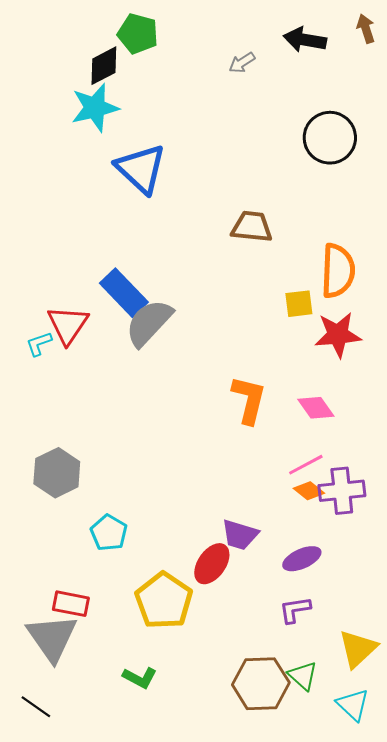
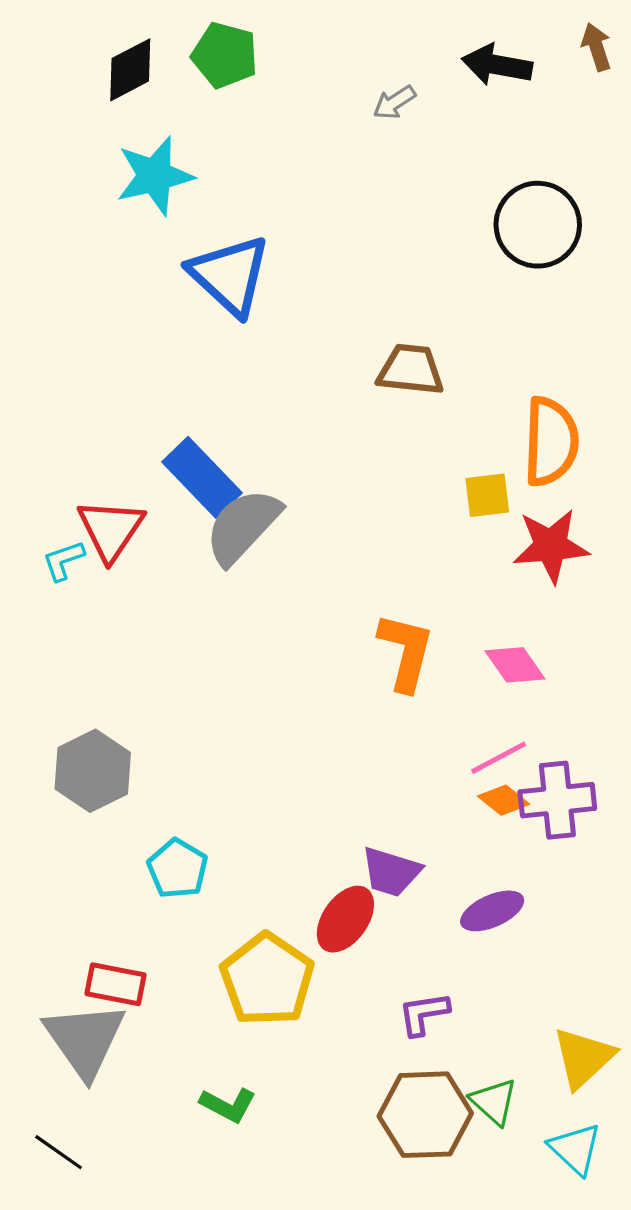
black diamond: (104, 66) -> (130, 70), moved
purple L-shape: (295, 610) -> (424, 1014), moved

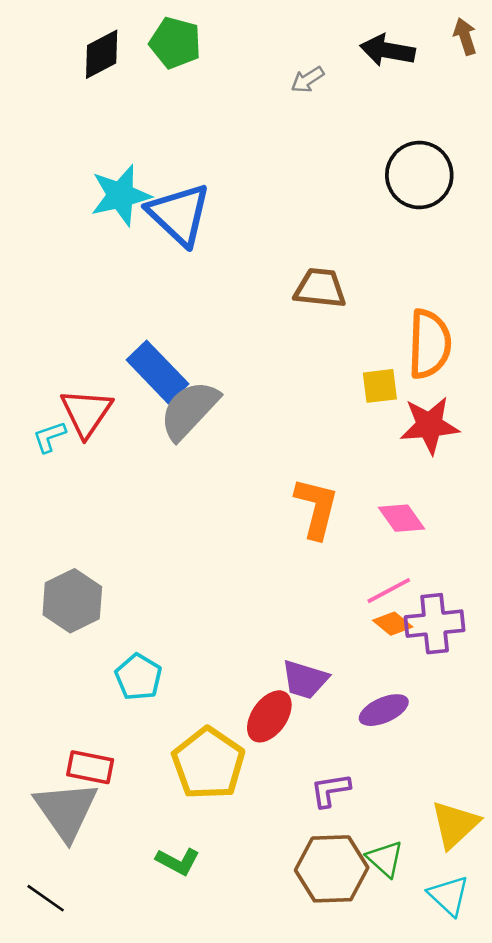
cyan star: (155, 176) -> (121, 195), moved

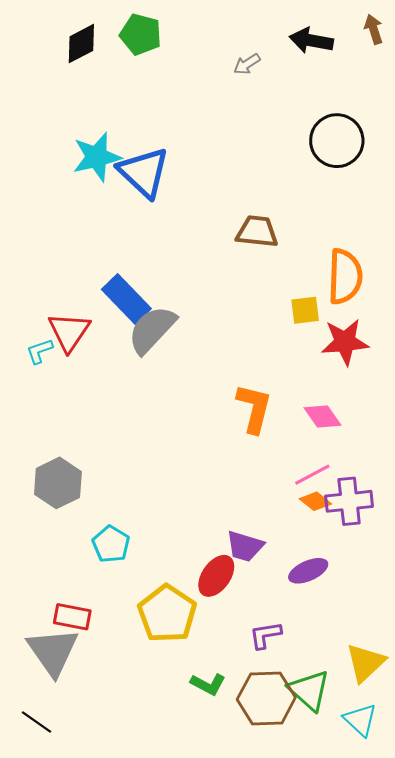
green triangle: (385, 859) -> (309, 690), size x1.4
green L-shape: (178, 861) -> (208, 684), moved

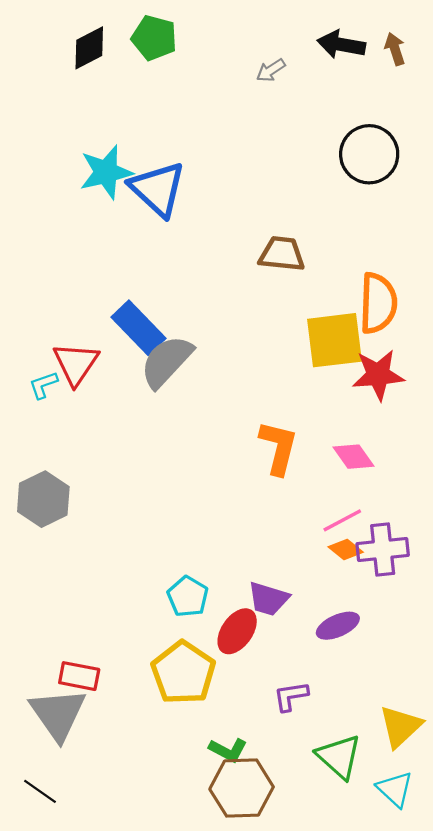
brown arrow: (374, 29) -> (395, 49), moved
yellow square: (305, 310) -> (334, 340), size x1.8
gray hexagon: (58, 483) -> (43, 499), moved
cyan pentagon: (111, 544) -> (188, 597), moved
brown hexagon: (266, 698) -> (242, 788), moved

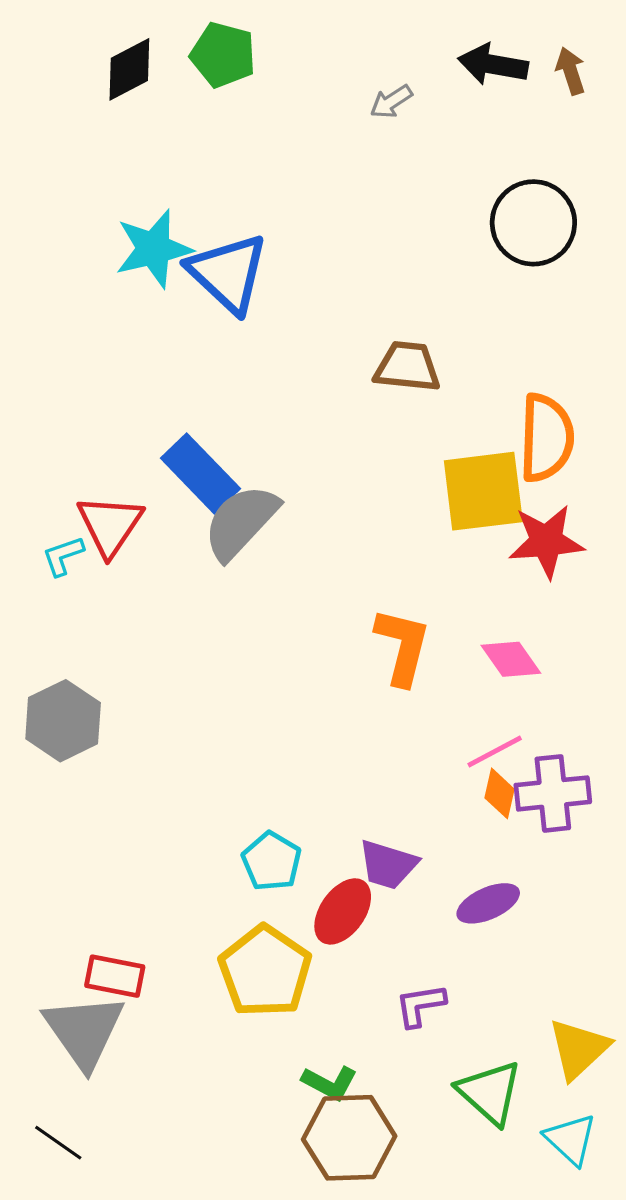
orange diamond: (346, 550) -> (499, 793), turned 64

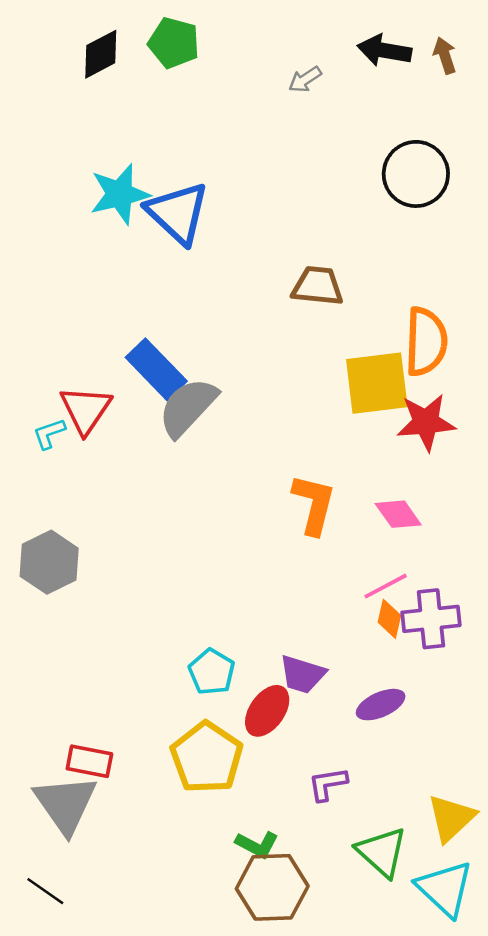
cyan triangle: (571, 1139) -> (445, 889), size x1.4

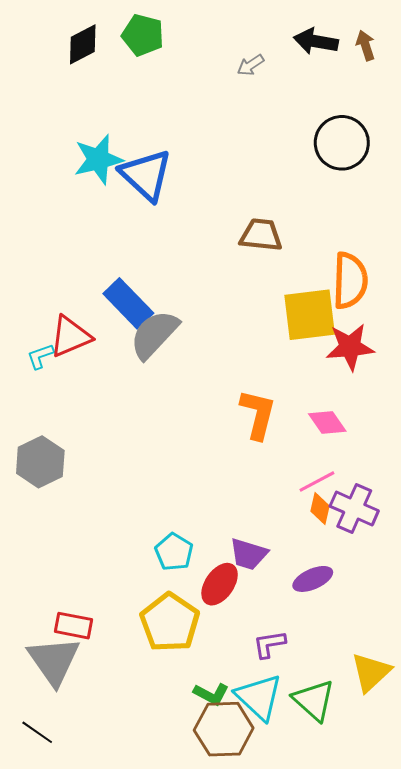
red triangle: (86, 410) -> (70, 337), turned 33
purple cross: (431, 619) -> (354, 508), turned 30
cyan triangle: (445, 889) -> (259, 697), moved

